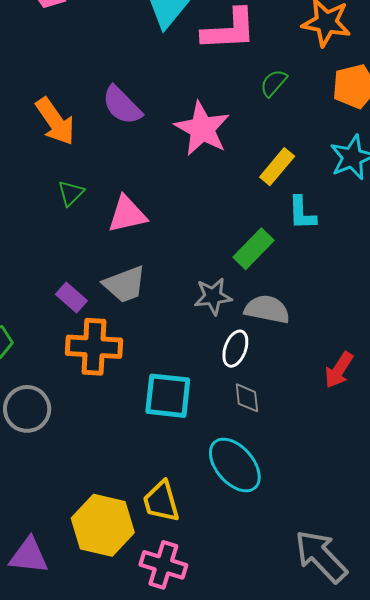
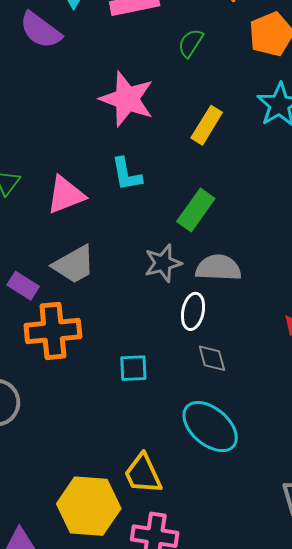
purple semicircle: (122, 105) -> (41, 30), moved
cyan L-shape: (302, 213) -> (126, 174), moved
cyan square: (168, 396) -> (133, 368), size x0.6

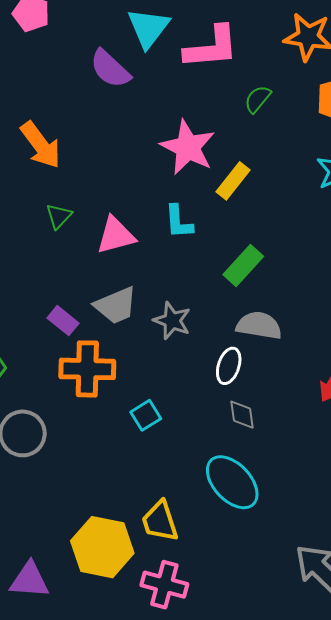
yellow rectangle: (207, 125) -> (233, 181), moved
gray star: (163, 263) -> (172, 321), moved, turned 30
cyan square: (133, 368) -> (146, 415), moved, turned -36

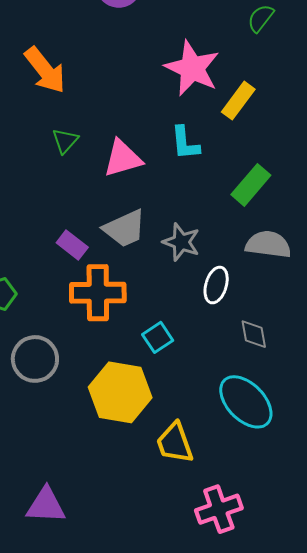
white ellipse: (229, 366) -> (216, 285), moved
yellow hexagon: (102, 547) -> (120, 392), moved
pink cross: (164, 585) -> (219, 509), moved, turned -33

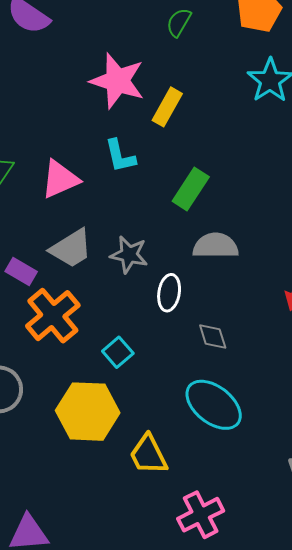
orange cross: (98, 293) -> (53, 316), turned -32

